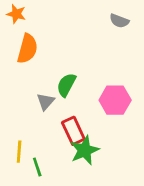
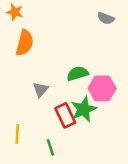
green semicircle: (66, 85) -> (77, 74), moved, turned 45
green star: (84, 150) -> (84, 109), moved
green line: (37, 167) -> (50, 147), moved

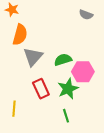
gray triangle: (41, 90) -> (33, 57), moved, size x1.5
red rectangle: (65, 115) -> (41, 89), moved
green line: (50, 147) -> (66, 116), moved

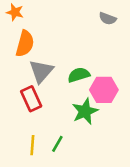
red rectangle: (41, 89) -> (31, 99), moved
yellow line: (14, 109) -> (32, 145), moved
green line: (66, 116) -> (57, 144), moved, turned 48

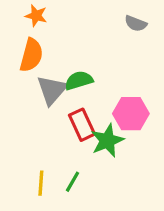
orange star: (15, 12) -> (36, 16), moved
green semicircle: (79, 75) -> (79, 80), moved
red rectangle: (31, 99) -> (82, 125), moved

